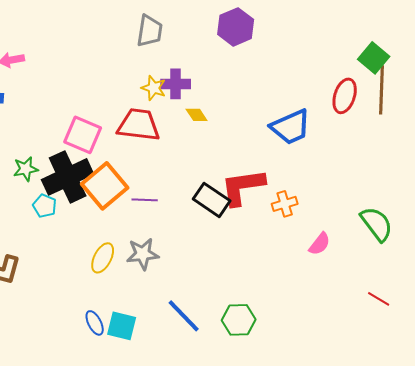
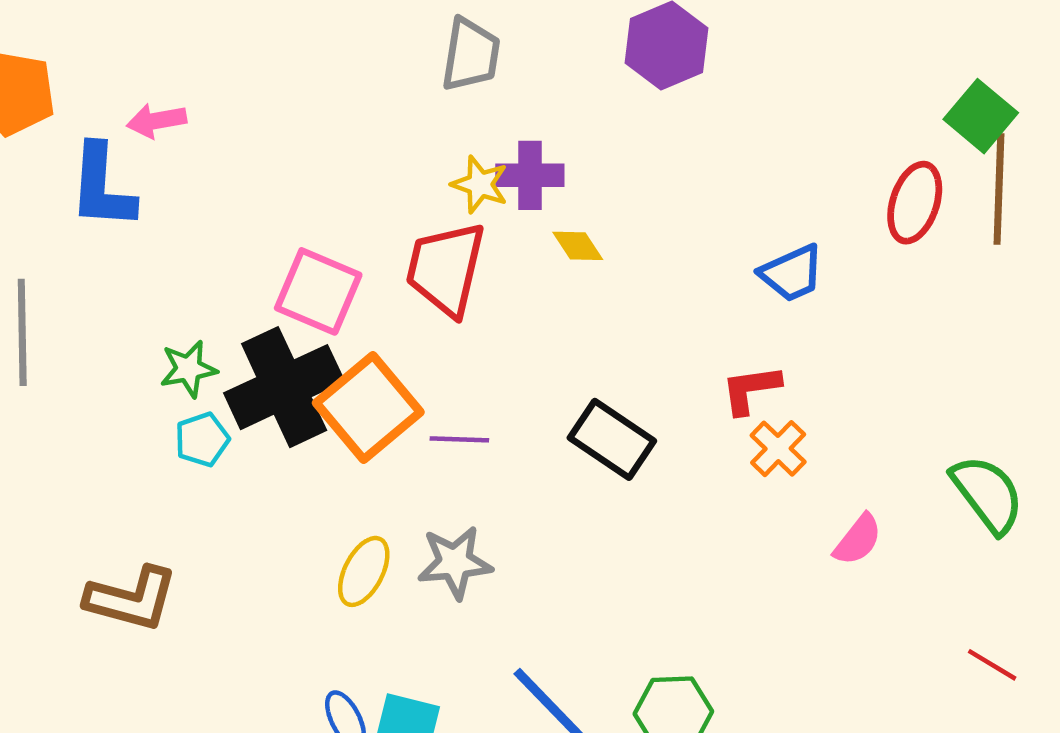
red trapezoid: (139, 125) -> (446, 269), turned -84
blue trapezoid: (291, 127) -> (792, 273), size x0.7
red L-shape: (243, 187) -> (751, 389), moved, size x0.6
orange cross: (285, 204) -> (778, 449), turned -30
cyan pentagon: (45, 206) -> (202, 439), moved, turned 30

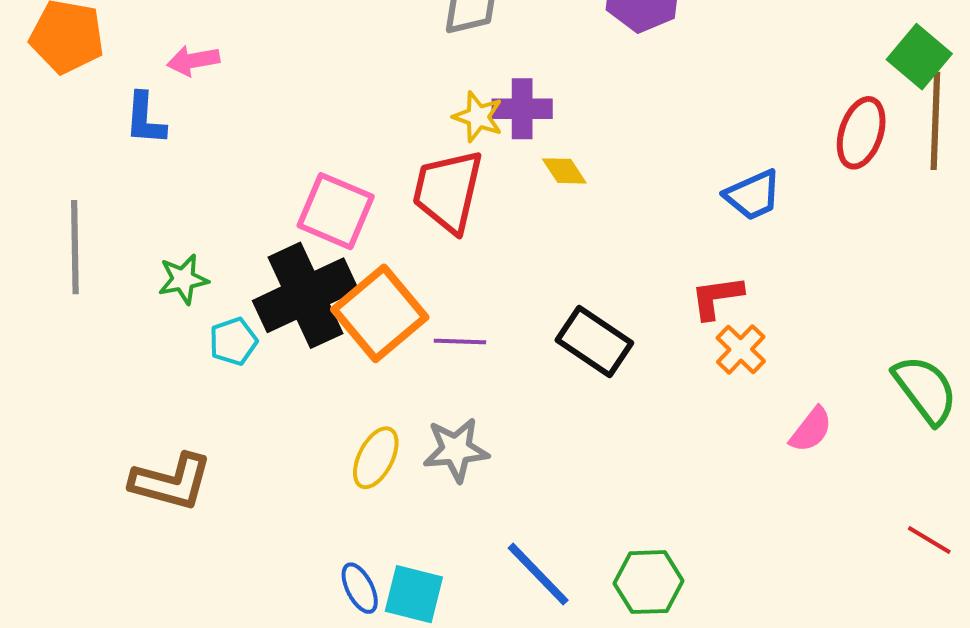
blue L-shape: (102, 187) -> (145, 119), size x0.7
green star: (188, 369) -> (183, 279), moved

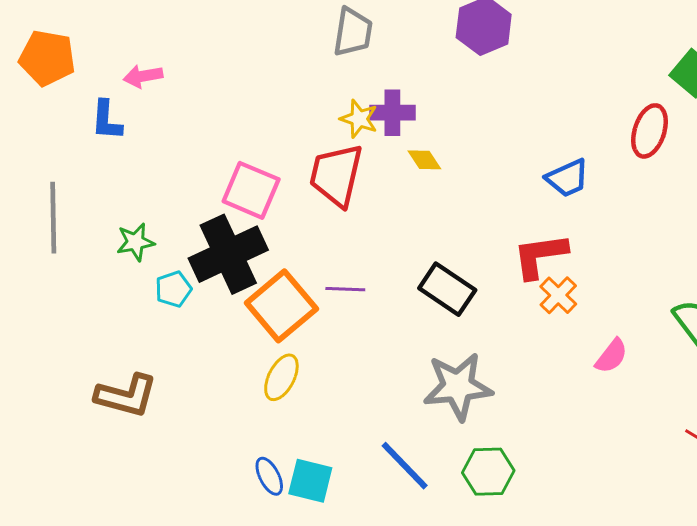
red L-shape: (717, 297) -> (540, 256), size x1.4
orange square: (380, 313) -> (281, 306), moved
gray star: (456, 450) -> (458, 386), moved, size x1.4

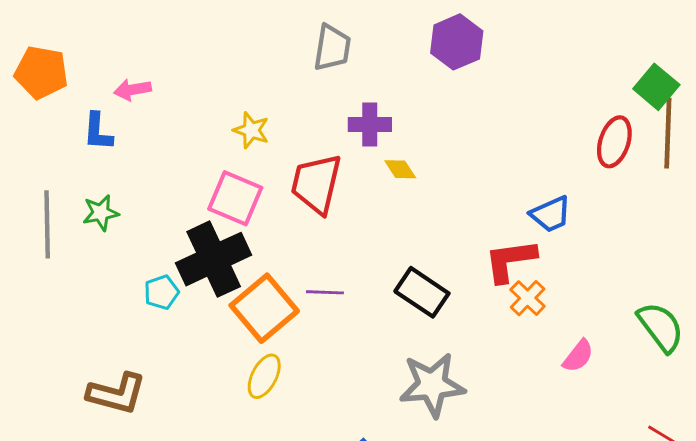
yellow star: (359, 119) -> (251, 130), moved
blue trapezoid: (567, 178) -> (551, 214), moved
green star: (135, 242) -> (101, 213), moved

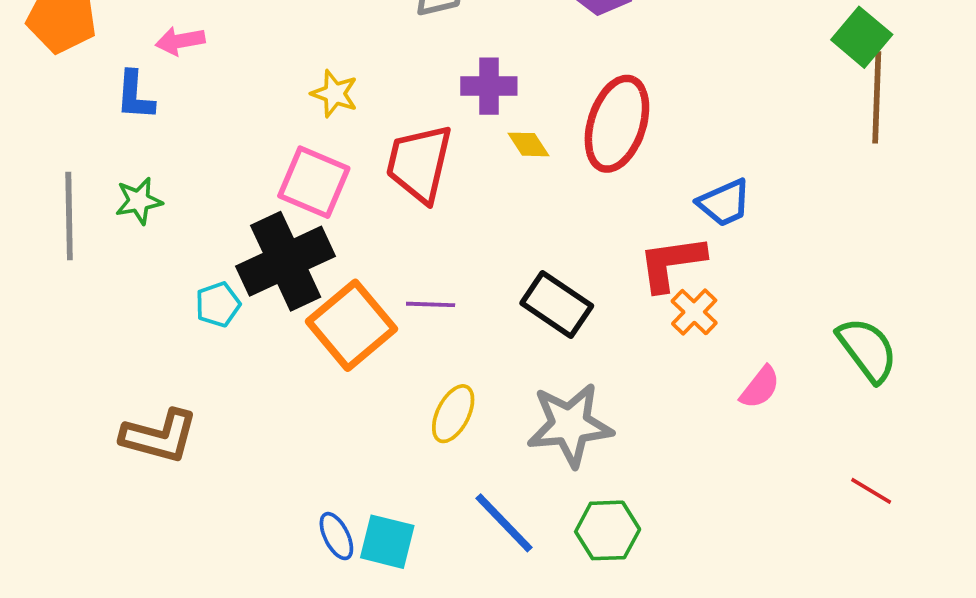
red ellipse: (614, 142) -> (617, 124), moved, size x1.4
yellow ellipse: (264, 376) -> (453, 414), moved

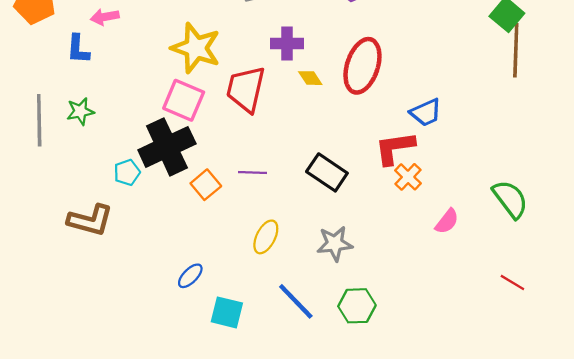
yellow star: (335, 94) -> (196, 48), size x1.8
orange square: (351, 325) -> (206, 185), size x0.6
gray star: (570, 425) -> (335, 244), size x0.7
brown L-shape: (159, 436) -> (90, 220), moved
blue ellipse: (336, 536) -> (190, 276), moved, turned 72

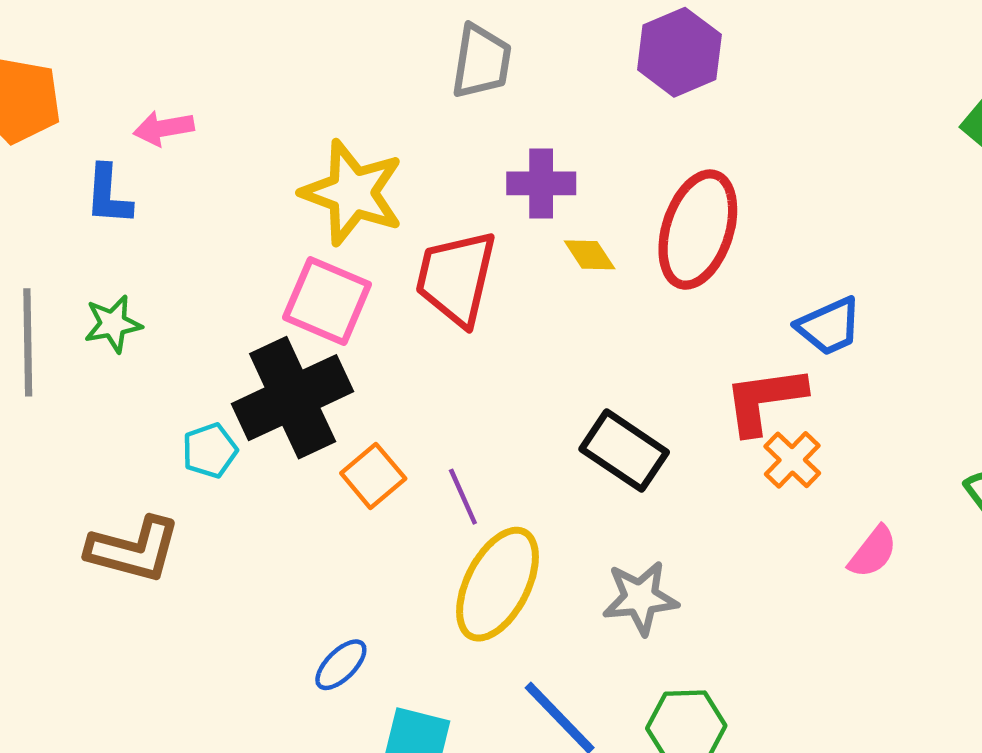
purple line: (252, 172) -> (463, 497), moved, turned 64
yellow ellipse: (266, 237) -> (497, 584), size x1.6

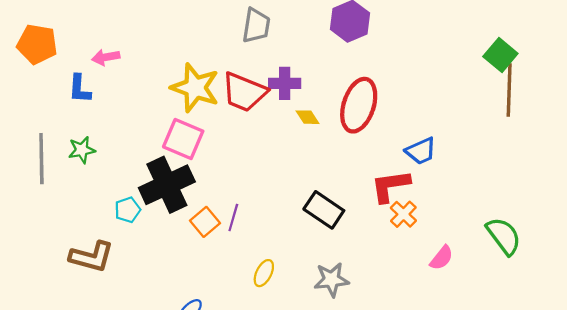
red trapezoid: (456, 278) -> (244, 92), moved, turned -81
purple line: (463, 497) -> (233, 217), moved, turned 40
yellow ellipse: (497, 584) -> (264, 273), size x0.5

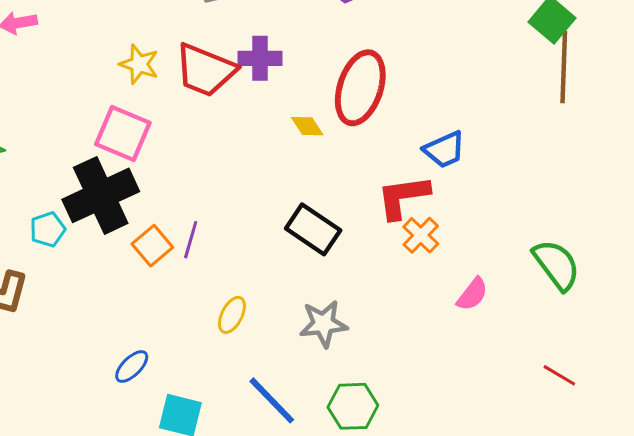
yellow star: (195, 88) -> (139, 64), size x0.6
yellow diamond: (307, 117) -> (307, 126), moved

